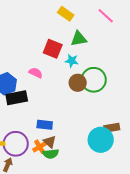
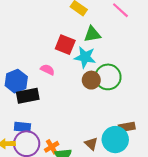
cyan star: (72, 61) -> (85, 57), size x1.5
blue rectangle: (45, 125) -> (22, 127), moved
brown triangle: (50, 142) -> (91, 144), moved

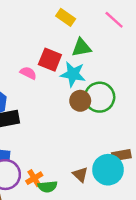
pink semicircle: (47, 70) -> (28, 73), moved

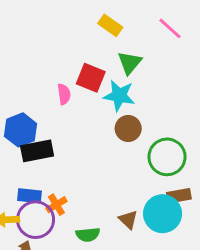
green triangle: (81, 48) -> (130, 63), turned -40
pink semicircle: (28, 73) -> (64, 94), turned 56
green circle: (100, 97) -> (167, 157), moved
orange cross: (34, 178) -> (56, 205), moved

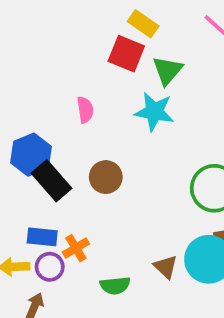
red square: (91, 78) -> (126, 54), moved
brown circle: (128, 128) -> (106, 177), moved
black rectangle: (37, 151) -> (52, 181), turned 60
purple circle: (36, 220) -> (50, 267), size x0.6

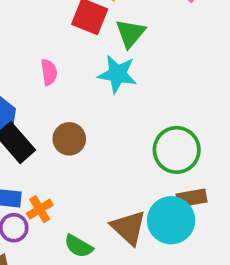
brown triangle: (166, 267) -> (129, 228), size x1.5
green semicircle: (115, 285) -> (79, 246), turned 36

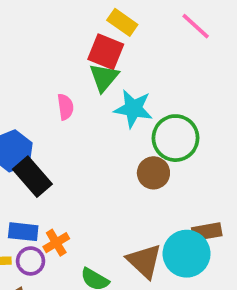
green triangle: (130, 33) -> (104, 77), moved
brown circle: (69, 139) -> (153, 173), moved
green circle: (177, 150) -> (175, 138), moved

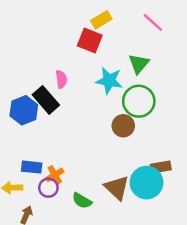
yellow rectangle: (122, 22) -> (101, 20), turned -66
green triangle: (104, 77) -> (139, 64), moved
black rectangle: (32, 177) -> (46, 100), moved
purple circle: (31, 261) -> (48, 188), moved

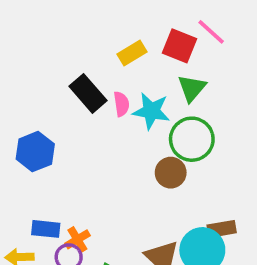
yellow rectangle: (101, 20) -> (132, 53), moved
red square: (90, 41) -> (179, 46), moved
pink semicircle: (61, 79) -> (121, 104), moved
black rectangle: (46, 100) -> (88, 93), moved

